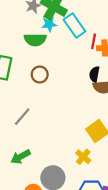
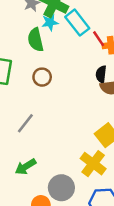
green semicircle: (35, 40) -> (36, 40), turned 80
red line: (94, 41) -> (99, 39), turned -42
yellow cross: (83, 157) -> (93, 164), size x1.5

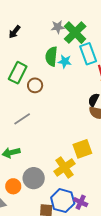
cyan star: (50, 22) -> (65, 61), moved
brown circle: (42, 77) -> (35, 85), moved

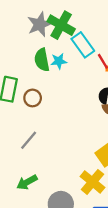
gray star: (58, 27) -> (40, 24), size x1.5

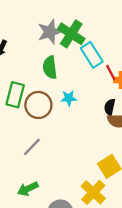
cyan star: (59, 61) -> (69, 98), moved
brown circle: (33, 98) -> (38, 105), size x1.5

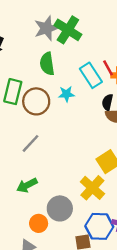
cyan rectangle: (92, 55) -> (91, 75), moved

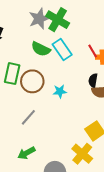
green semicircle: (47, 64) -> (41, 49), turned -54
cyan rectangle: (91, 75) -> (62, 50), moved
cyan star: (66, 94) -> (60, 91), moved

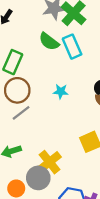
brown circle: (32, 81) -> (17, 90), moved
yellow cross: (82, 154) -> (50, 162), moved

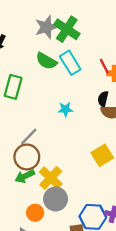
brown circle: (17, 90) -> (27, 157), moved
yellow cross: (50, 162) -> (51, 178), moved

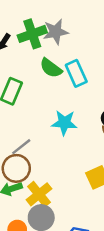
green cross: (67, 29) -> (32, 34), moved, turned 30
cyan star: (65, 109) -> (64, 123), size x1.5

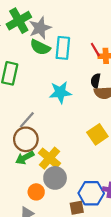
gray star: (56, 32) -> (40, 28), moved
cyan rectangle: (76, 73) -> (63, 48), turned 40

